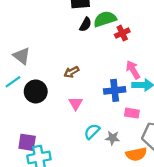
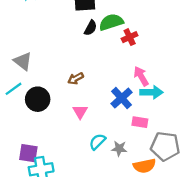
blue cross: (115, 90) -> (122, 98), turned -36

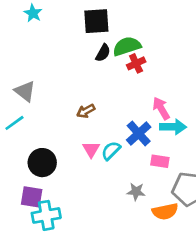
red cross: (130, 37) -> (136, 63), moved
black circle: (38, 99) -> (42, 163), moved
cyan semicircle: (97, 142) -> (111, 151), moved

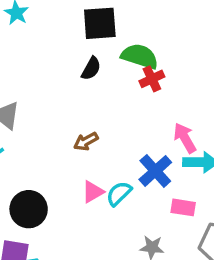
green semicircle: (127, 46) -> (140, 56), turned 36
black semicircle: (103, 53) -> (91, 68), moved
pink triangle: (91, 149) -> (93, 192), turned 30

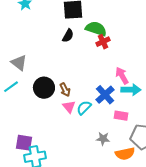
brown arrow: (86, 141) -> (65, 90), moved, turned -88
pink triangle: (93, 192) -> (69, 107), turned -40
black circle: (29, 209) -> (44, 88), moved

